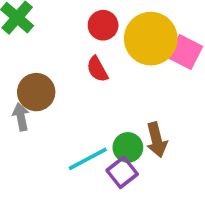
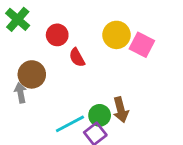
red circle: (103, 25) -> (57, 35), moved
yellow circle: (151, 39) -> (116, 35), size x0.7

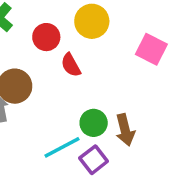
yellow circle: (116, 35) -> (92, 21), moved
green circle: (100, 115) -> (94, 123), moved

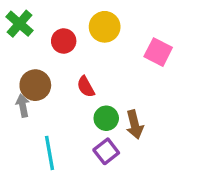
red semicircle: (71, 65) -> (86, 87), moved
cyan line: (62, 147) -> (49, 153), moved, turned -72

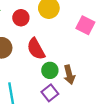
red semicircle: (86, 87) -> (36, 49), size x1.5

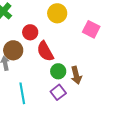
red circle: (21, 18) -> (30, 32), moved

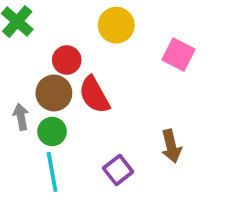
brown circle: (13, 50) -> (54, 93), moved
green circle: (58, 71) -> (52, 131), moved
brown arrow: (76, 75) -> (171, 146), moved

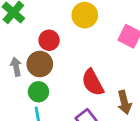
red semicircle: (94, 95) -> (93, 83), moved
gray arrow: (21, 117) -> (16, 67), moved

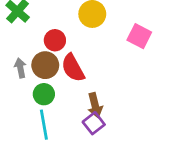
red semicircle: (93, 83) -> (73, 68), moved
brown arrow: (124, 102) -> (95, 105), moved

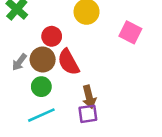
gray arrow: (20, 68) -> (19, 62), turned -132
purple square: (94, 123) -> (88, 114), turned 30
cyan line: (44, 125) -> (41, 115), turned 76

